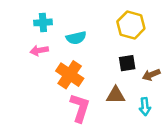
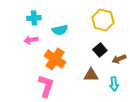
black square: (127, 63) -> (100, 50), turned -32
pink L-shape: (80, 108) -> (46, 86), moved

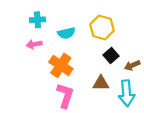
yellow hexagon: (103, 20) -> (102, 28), moved
cyan arrow: (114, 84) -> (126, 93), size x1.6
pink L-shape: (46, 86) -> (65, 95), moved

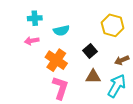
yellow hexagon: (102, 28) -> (113, 25), moved
black square: (111, 55) -> (90, 51), moved
cyan arrow: (126, 93) -> (117, 86), turned -145

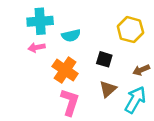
cyan cross: (35, 18) -> (40, 21), size x1.5
black square: (90, 51) -> (104, 59), turned -32
brown triangle: (93, 77) -> (108, 89), turned -42

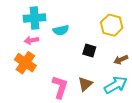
orange cross: (65, 70) -> (25, 63), moved
brown triangle: (108, 89) -> (85, 84), moved
cyan arrow: (135, 100) -> (116, 85), turned 30

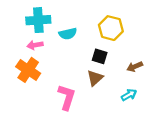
yellow hexagon: (112, 25) -> (111, 28), moved
brown triangle: (85, 84) -> (95, 78), moved
cyan arrow: (116, 85) -> (129, 95), size x0.6

